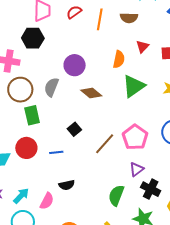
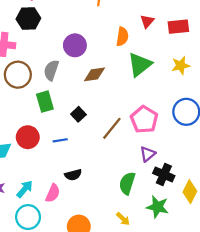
brown diamond: (91, 93) -> (94, 74), turned -45
green rectangle: (32, 115) -> (45, 102), moved

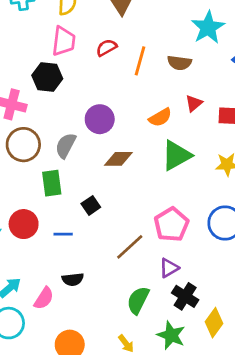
orange semicircle: (122, 37) -> (160, 117), turned 42
brown line: (112, 128) -> (130, 247), moved

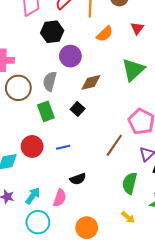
black hexagon: (47, 77) -> (52, 32), moved
orange semicircle: (160, 117) -> (105, 34), moved
black square: (91, 205) -> (78, 109), moved

